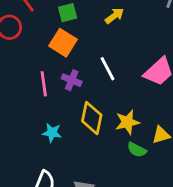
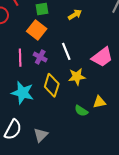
yellow star: (127, 122) -> (77, 77), moved
cyan star: (52, 133) -> (23, 93), size x1.6

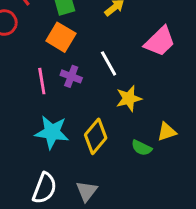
pink trapezoid: (102, 57) -> (160, 41), moved
yellow diamond: (52, 85) -> (96, 136), moved, turned 30

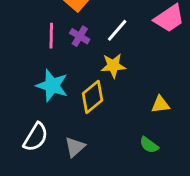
white line: (109, 63) -> (117, 30), turned 60
yellow star: (129, 98) -> (113, 66), moved
green semicircle: (142, 148) -> (149, 145), moved

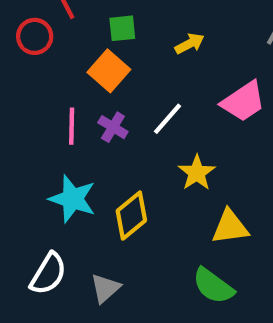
yellow star: (113, 66) -> (197, 173), moved, turned -30
yellow triangle: (160, 104) -> (230, 227), size x1.4
green semicircle: (149, 145) -> (213, 286), size x1.5

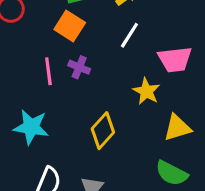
pink trapezoid: (243, 101) -> (175, 60), moved, turned 36
white line: (168, 119) -> (129, 35), moved
cyan star: (72, 199) -> (31, 127), moved

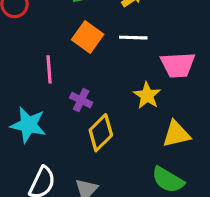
orange square: (70, 26) -> (88, 37), moved
white line: (129, 35) -> (133, 38), turned 56
purple cross: (79, 67) -> (81, 100), moved

